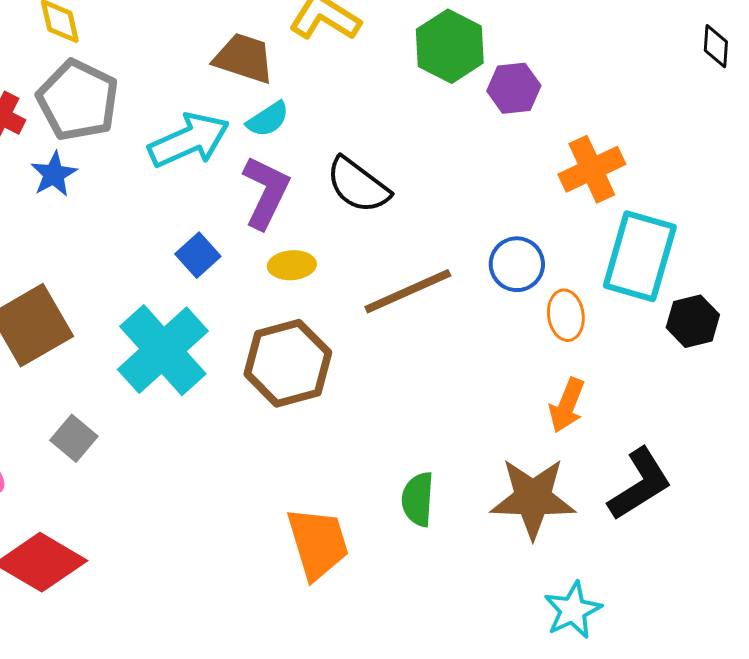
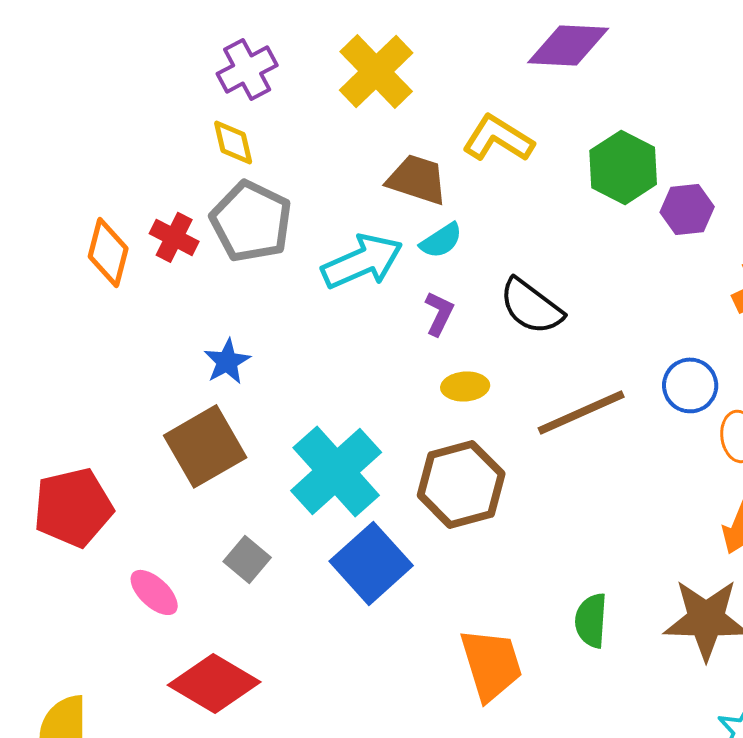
blue star: (54, 174) -> (227, 361), moved
purple L-shape: (266, 192) -> (439, 313), size x0.6
blue square: (198, 255) -> (371, 563), moved, size x1.8

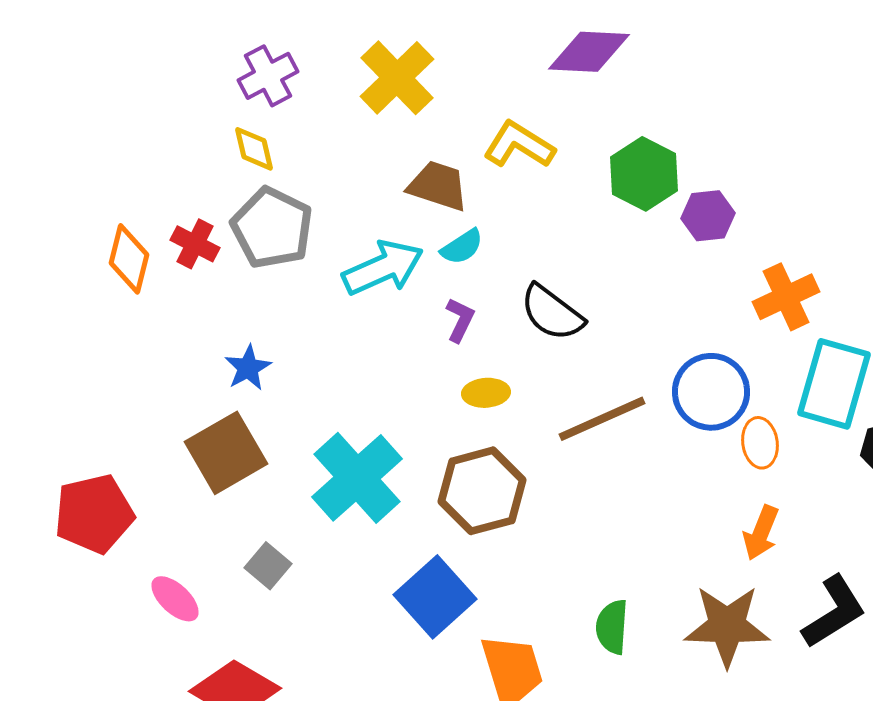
blue circle: (690, 385) -> (711, 392), size x1.4
blue square: (371, 563) -> (435, 597), moved

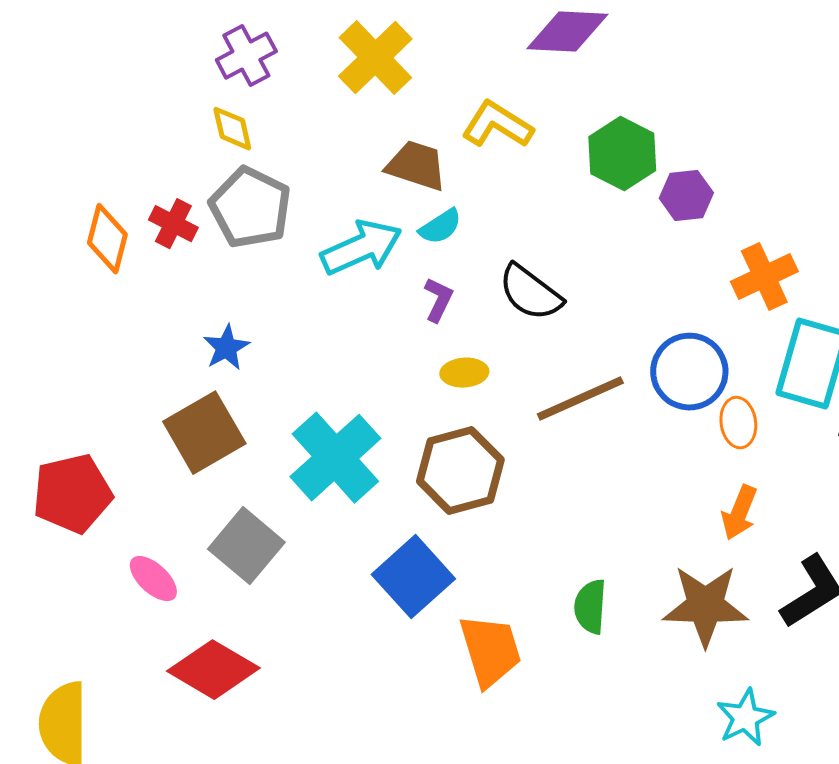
gray square: (268, 566) -> (246, 546), size x1.6

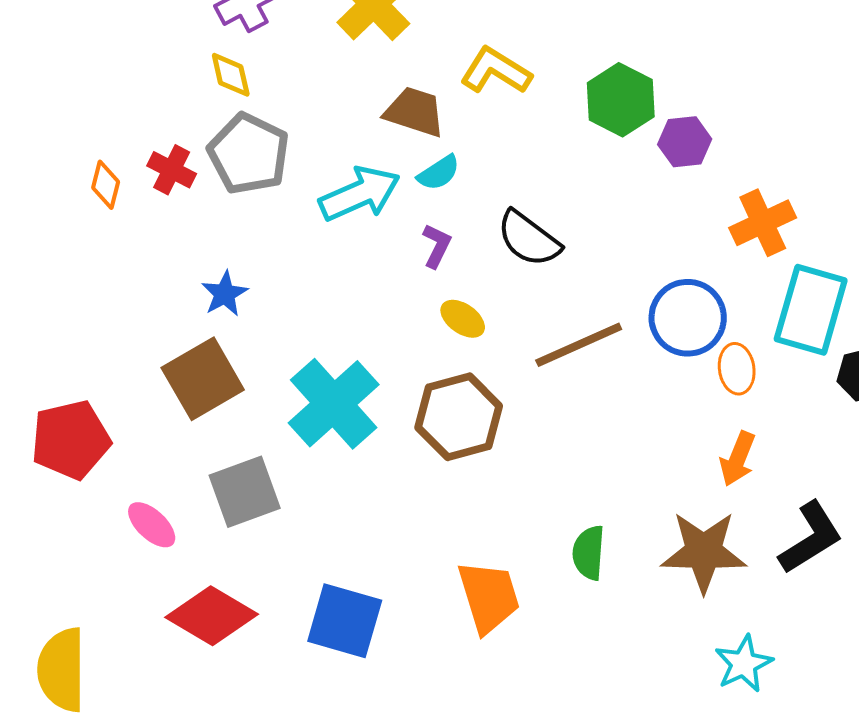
orange diamond: (107, 239) -> (106, 185), size x0.7
yellow ellipse: (464, 373) -> (463, 319), turned 39
gray square: (246, 546) -> (245, 492), turned 30
blue square: (413, 577) -> (345, 621), moved, turned -32

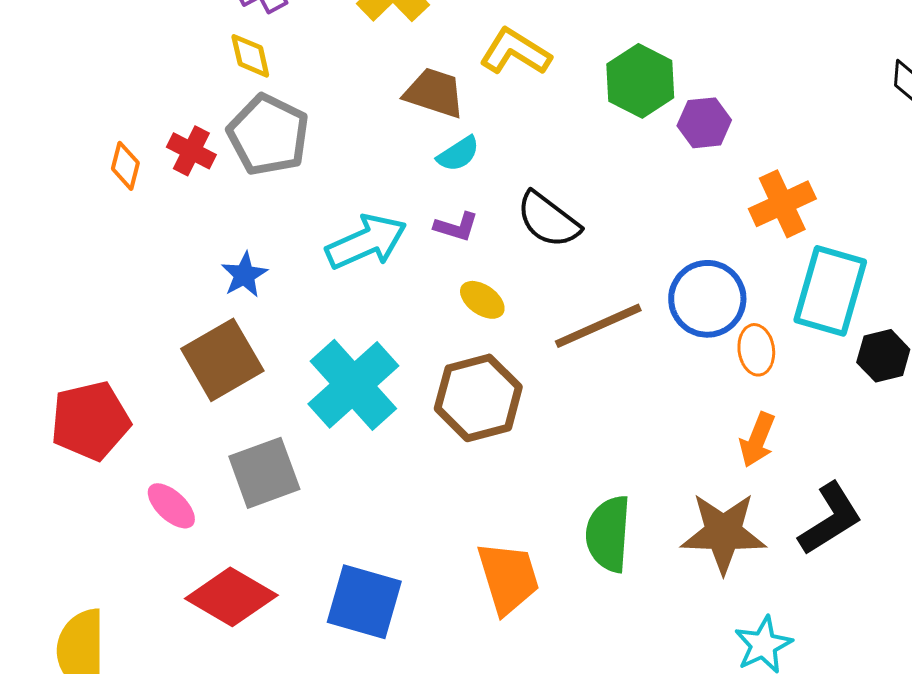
cyan arrow: (360, 194) -> (366, 242), moved
purple L-shape: (437, 246) -> (456, 227), turned 81
green semicircle: (589, 553) -> (608, 534), size x1.4

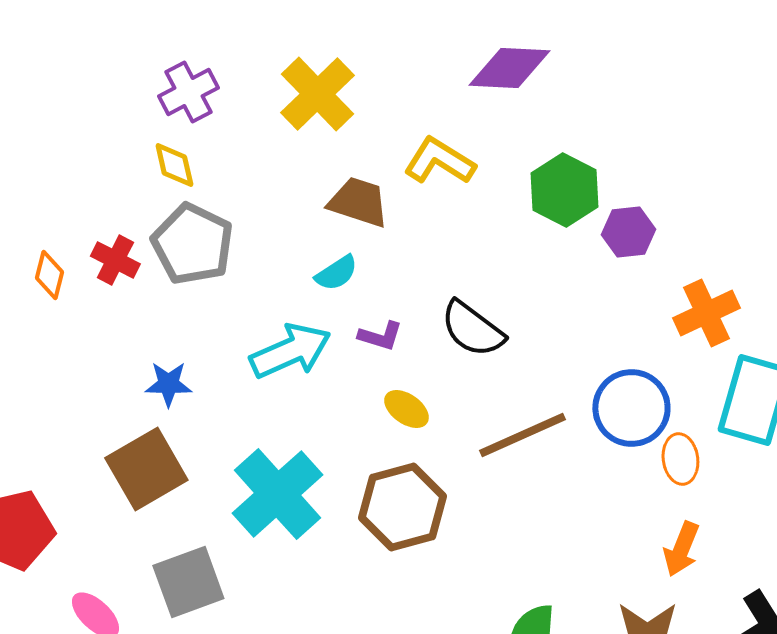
cyan semicircle: (458, 154) -> (336, 273), moved
blue star: (244, 275) -> (168, 384), turned 30

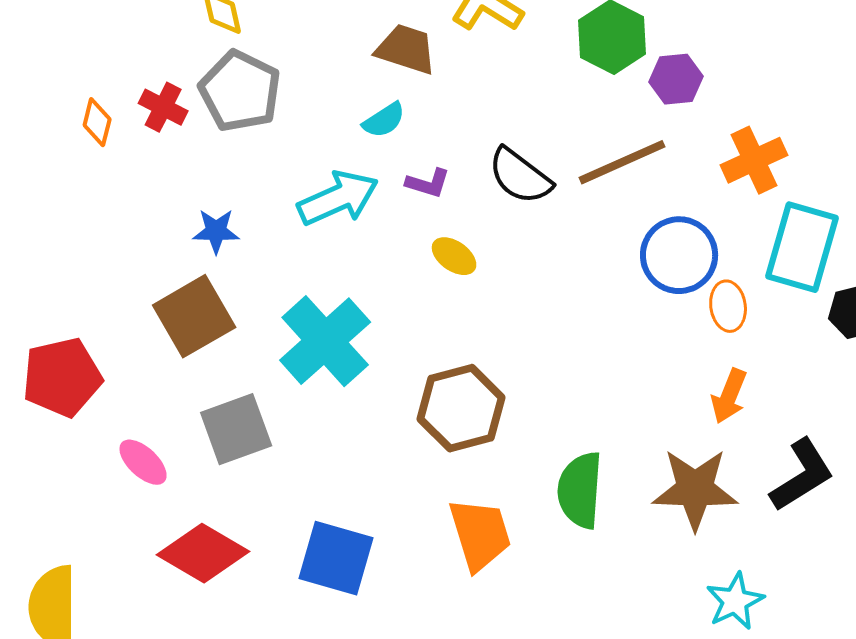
brown line: (522, 435) -> (622, 162), moved
brown hexagon: (402, 507) -> (461, 408), moved

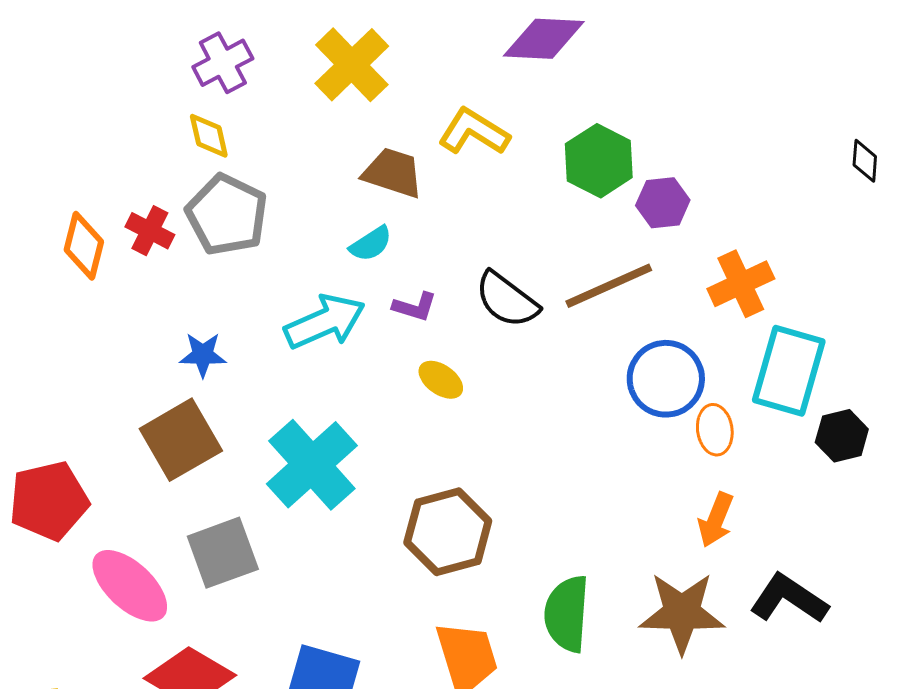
orange diamond: (97, 122) -> (84, 246), size x1.4
pink ellipse: (143, 462) -> (130, 586), size x1.6
black L-shape: (802, 475) -> (789, 599), turned -114

